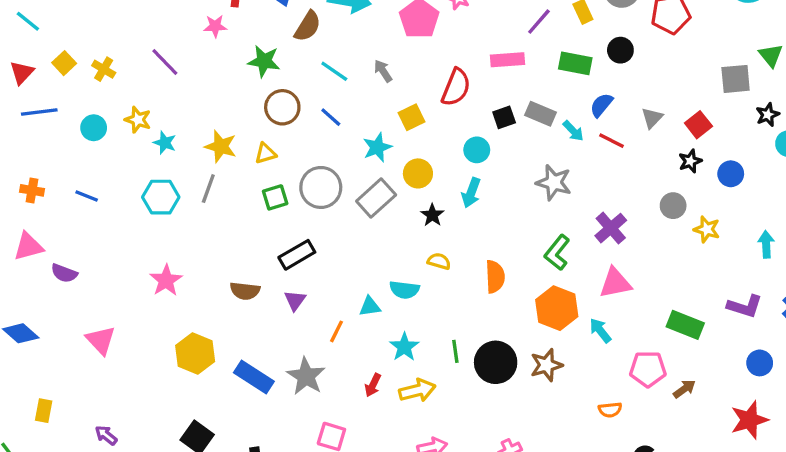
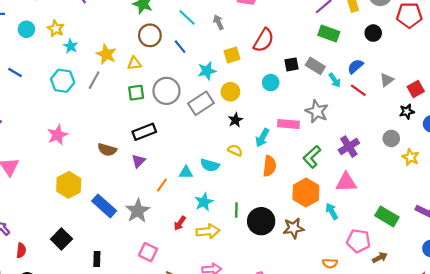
pink rectangle: (507, 60) -> (288, 124), moved
green rectangle: (575, 63) -> (329, 34), moved
cyan arrow: (471, 193) -> (262, 138), moved

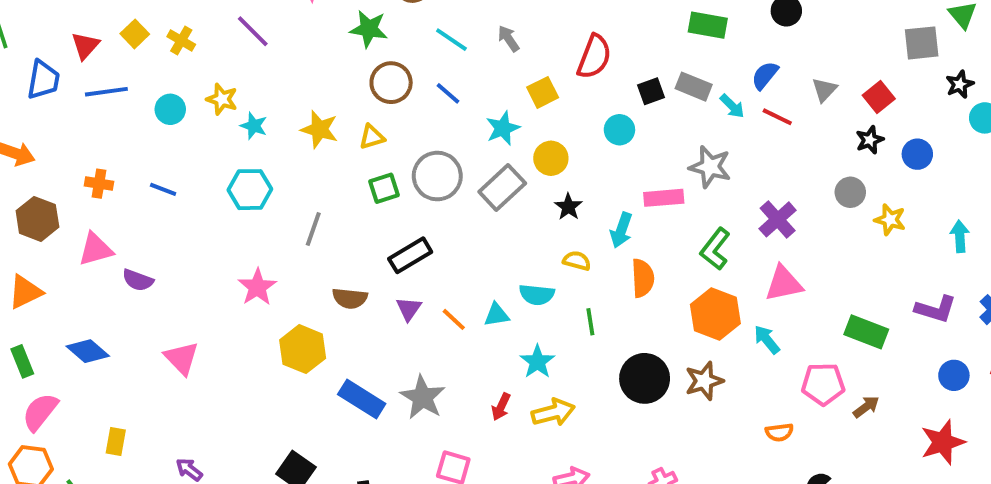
gray line: (94, 80) -> (313, 229), moved
yellow hexagon: (69, 185) -> (303, 349), moved
orange line: (162, 185) -> (454, 319), moved, turned -72
green line: (236, 210) -> (590, 322), moved

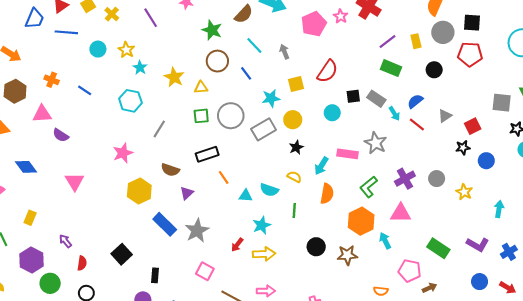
gray circle: (850, 192) -> (437, 179), moved
purple triangle: (409, 309) -> (187, 193), moved
orange line: (454, 319) -> (224, 177), moved
black circle: (645, 378) -> (316, 247), size x0.7

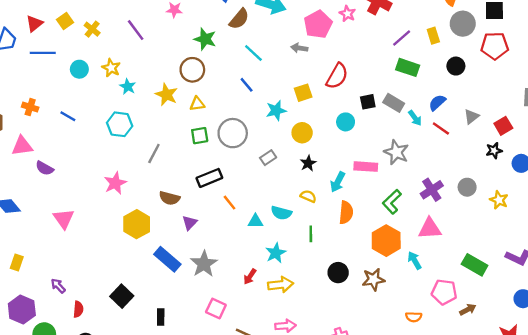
gray arrow: (284, 52) -> (299, 48), moved, turned -56
brown circle: (217, 61) -> (192, 70), moved
gray rectangle: (264, 129) -> (268, 158), moved, size x0.6

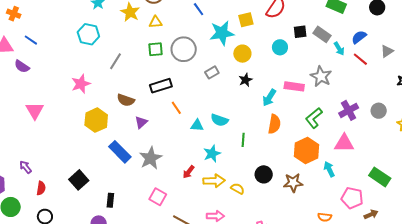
cyan star: (276, 111) -> (222, 33), size x1.4
blue line: (68, 116) -> (31, 40), moved
yellow semicircle: (308, 196) -> (238, 189), moved

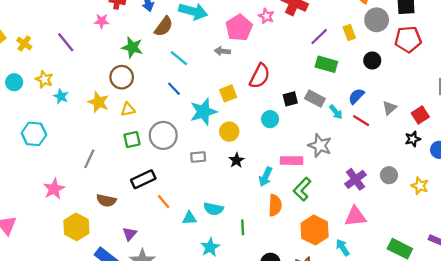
cyan hexagon: (88, 34) -> (34, 134), moved
gray rectangle: (212, 72) -> (198, 157), turned 32
green L-shape: (314, 118) -> (302, 189), moved
purple triangle: (141, 122) -> (130, 234), moved

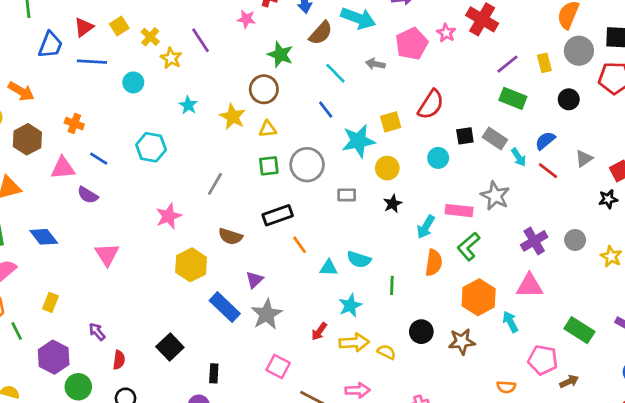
gray arrow: (222, 51) -> (375, 64), moved
yellow star: (44, 79) -> (171, 58), moved

